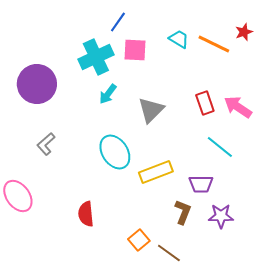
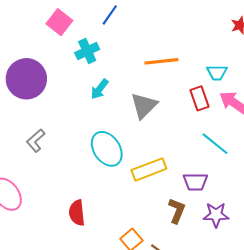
cyan trapezoid: (179, 39) -> (217, 73), moved, turned 150
orange line: (214, 44) -> (161, 61), moved, turned -32
pink square: (135, 50) -> (59, 22), moved, turned 35
cyan cross: (96, 57) -> (87, 51), size x0.7

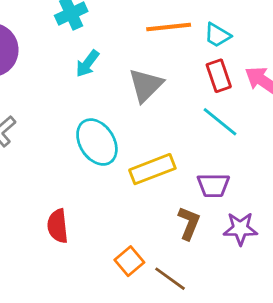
cyan trapezoid: (217, 73) -> (217, 35), moved, turned 30
cyan line: (215, 144) -> (220, 122), moved

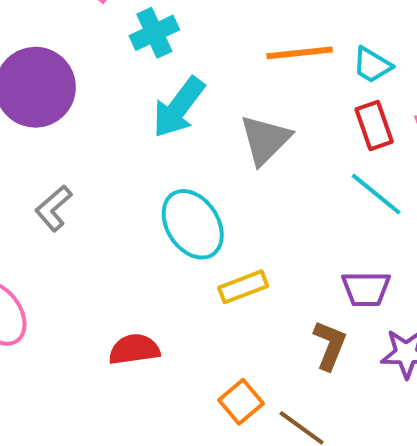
cyan arrow: (87, 64) -> (179, 107), size x1.5
yellow rectangle: (152, 169) -> (243, 287), moved, size x0.7
red semicircle: (58, 226) -> (134, 349), turned 88

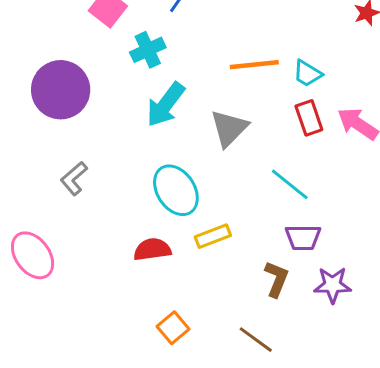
cyan line: (376, 194) -> (290, 184), moved
red semicircle: (134, 349) -> (152, 249), moved
orange square: (241, 402) -> (173, 328), moved

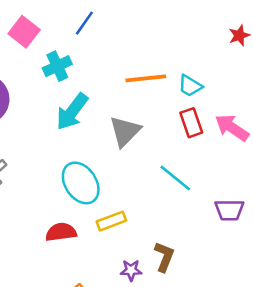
purple trapezoid: (303, 238) -> (229, 210), moved
purple star: (333, 285) -> (131, 270), moved, size x0.7

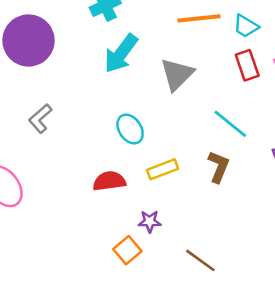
cyan ellipse: (81, 183) -> (130, 129), size x0.7
brown L-shape: (164, 257) -> (219, 167), moved
purple star: (131, 270) -> (150, 221), moved

